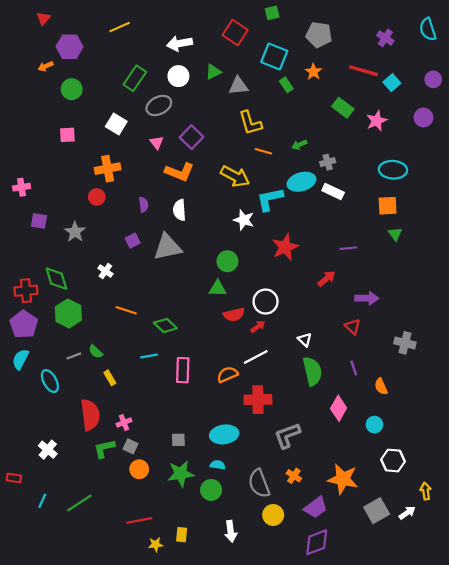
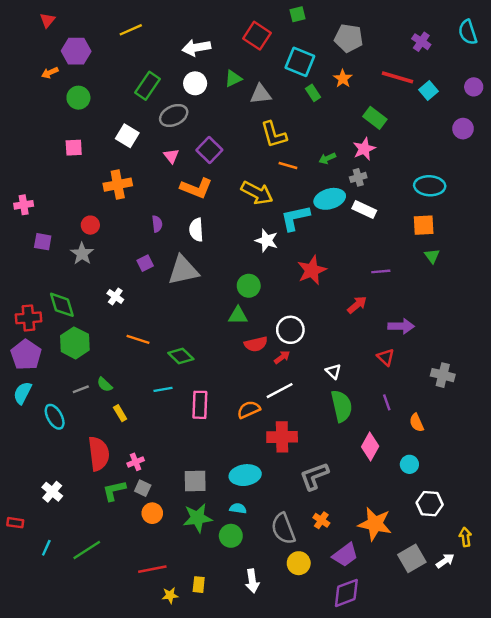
pink star: (377, 121) -> (364, 149), moved
red circle: (97, 197) -> (90, 225), moved
gray square: (178, 440) -> (195, 481), size x1.5

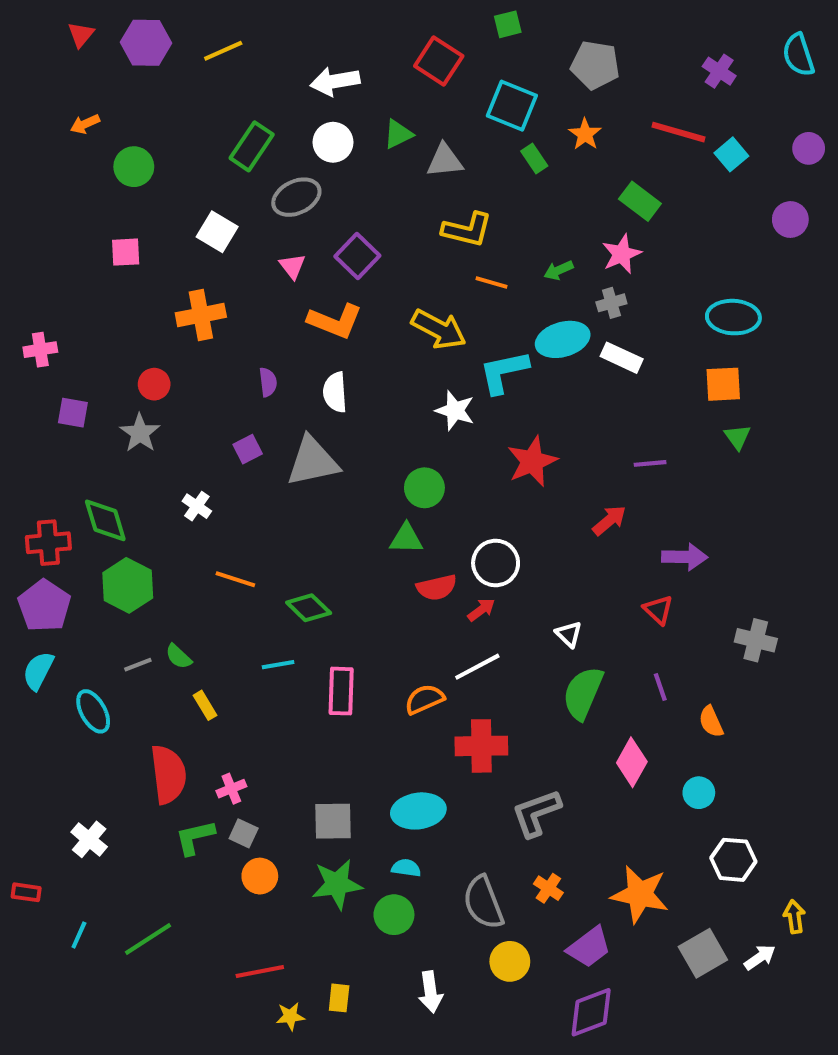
purple hexagon: (76, 51) -> (146, 43), moved
yellow L-shape: (274, 135) -> (467, 230), turned -60
green semicircle: (342, 406) -> (583, 693), turned -144

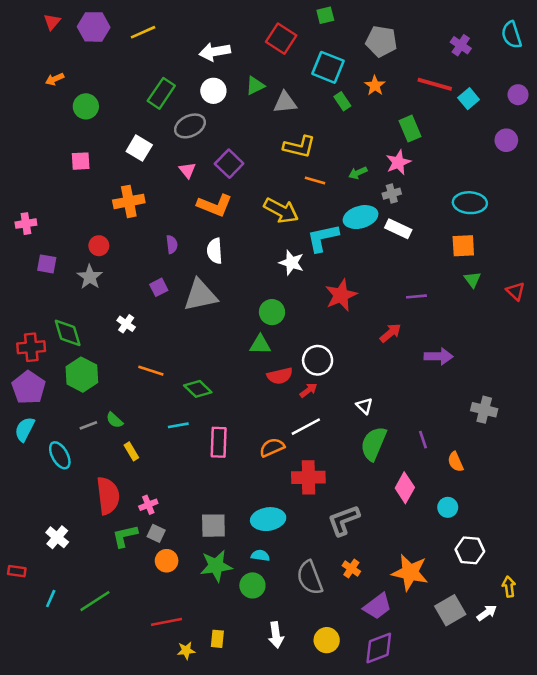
green rectangle: (640, 201) -> (410, 129), turned 30
red triangle: (658, 610) -> (515, 291), moved
yellow circle: (510, 961) -> (327, 640), moved

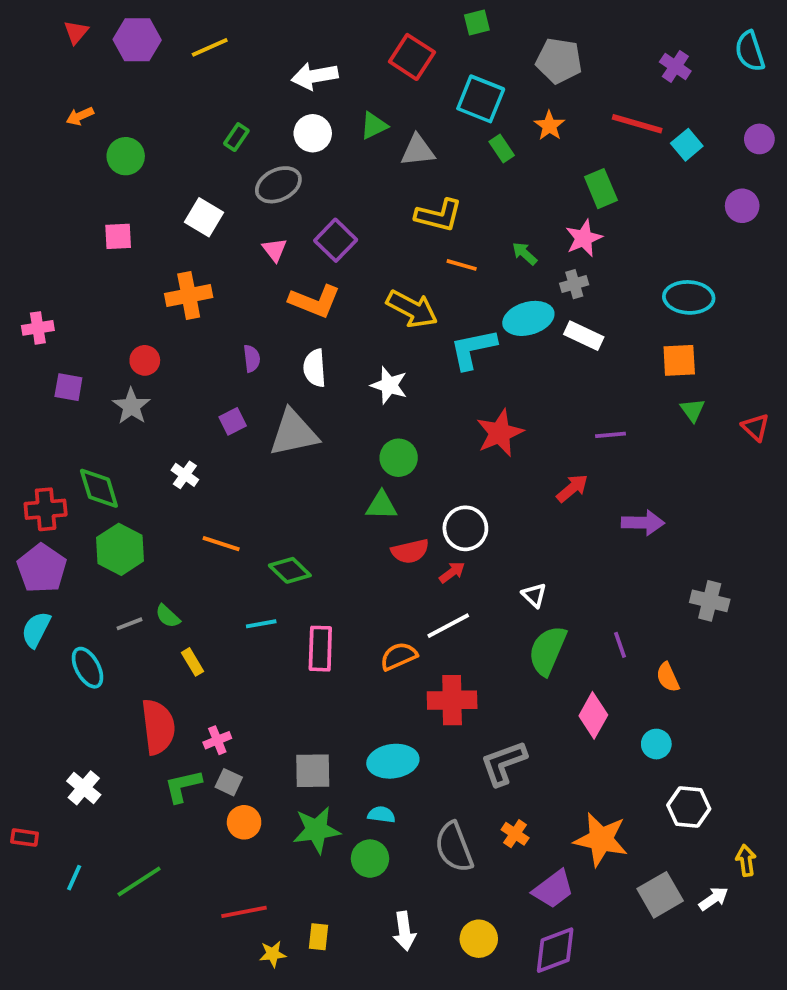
green rectangle: (161, 93) -> (236, 137), size x0.6
green arrow: (358, 173) -> (525, 254), turned 66
white star: (292, 263) -> (389, 385), moved

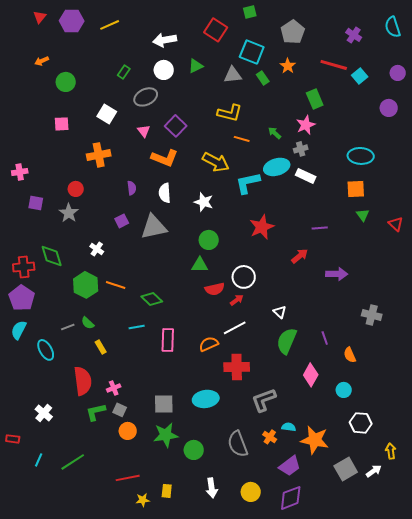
gray pentagon: (559, 61) -> (293, 32), turned 30
gray triangle: (418, 150) -> (233, 75), moved
green hexagon: (120, 549) -> (86, 285), moved
cyan semicircle: (381, 815) -> (289, 427), moved

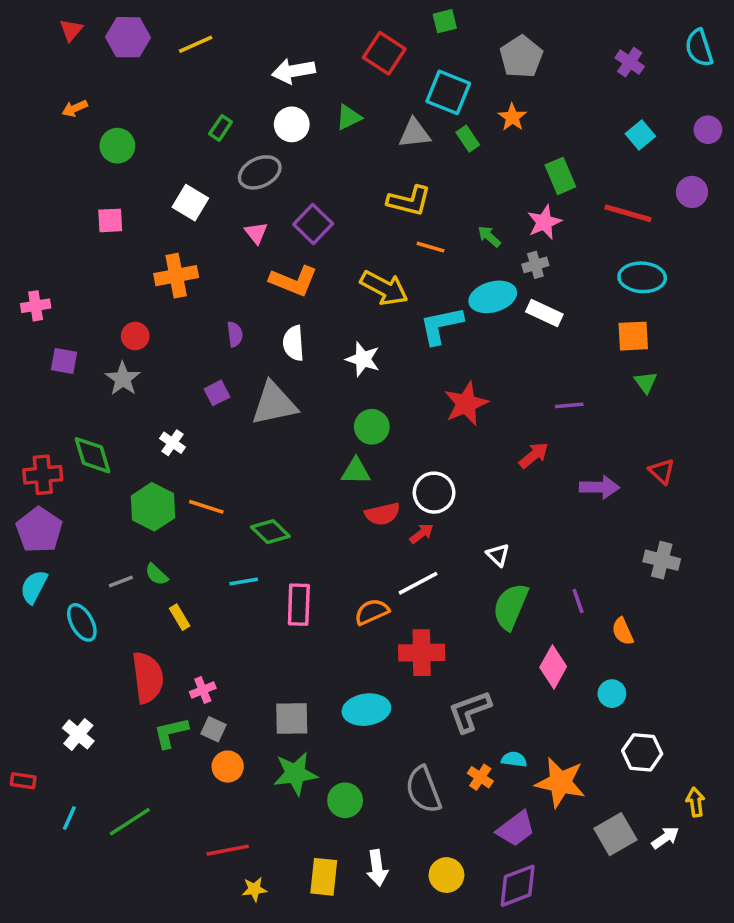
red line: (334, 65) -> (628, 213), moved
red triangle: (396, 224) -> (662, 471), moved
yellow rectangle: (167, 491) -> (324, 877), moved, size x1.5

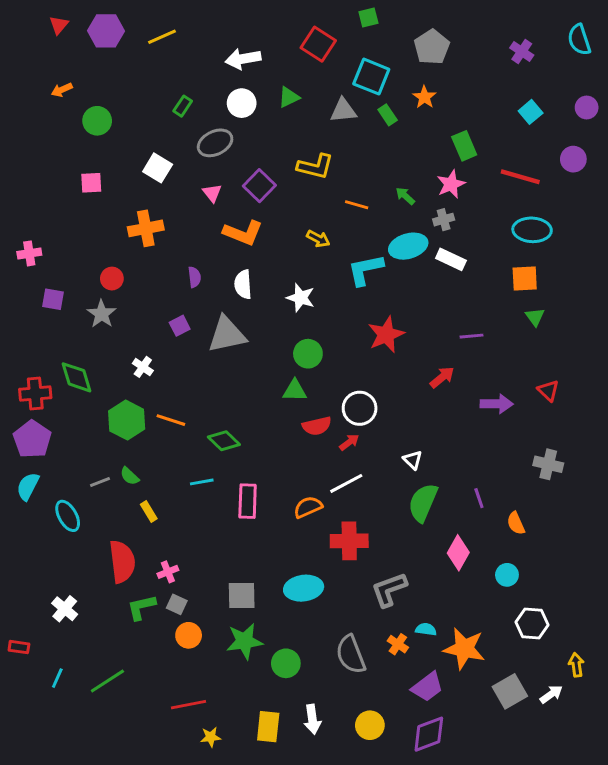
yellow L-shape: (409, 201) -> (315, 166), moved
yellow arrow: (384, 288) -> (318, 239), size x0.6

